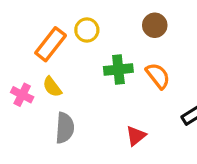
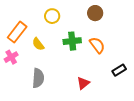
orange rectangle: (51, 44) -> (17, 32), moved
yellow semicircle: (52, 87) -> (38, 44), moved
pink cross: (22, 95) -> (11, 57), turned 32

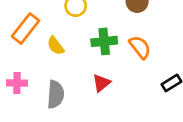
pink cross: (11, 57) -> (17, 83), moved, turned 32
red triangle: (83, 83) -> (101, 83), moved

